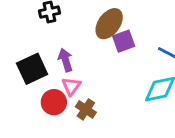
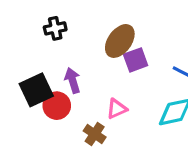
pink triangle: (71, 86) -> (117, 109), moved, turned 30
red circle: (54, 102) -> (57, 106), moved

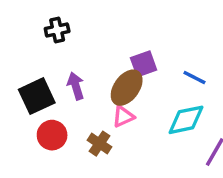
brown ellipse: (120, 41) -> (127, 88), moved
red circle: (57, 106) -> (52, 135), moved

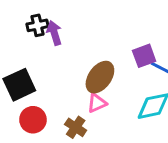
purple square: (144, 64) -> (144, 56), moved
purple arrow: (76, 86) -> (54, 33), moved

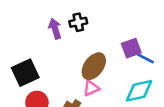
black cross: (38, 25) -> (78, 22), moved

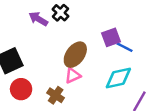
black cross: (78, 22) -> (60, 13), turned -35
purple arrow: (55, 29) -> (38, 19), turned -42

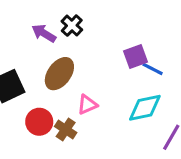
brown ellipse: (75, 55) -> (59, 74), moved
red circle: (21, 89) -> (39, 122), moved

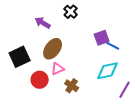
black cross: (72, 25) -> (71, 12), moved
pink triangle: (87, 105) -> (58, 69), moved
brown cross: (66, 129) -> (72, 86), moved

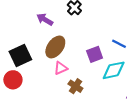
purple square: (102, 38) -> (95, 54), moved
red circle: (40, 80) -> (13, 80), moved

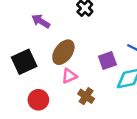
purple arrow: (45, 19) -> (41, 21), moved
red circle: (13, 80) -> (38, 100), moved

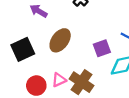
pink triangle: (69, 76) -> (59, 80), moved
brown cross: (86, 96) -> (82, 82), size x1.5

